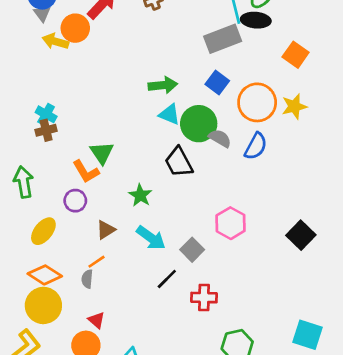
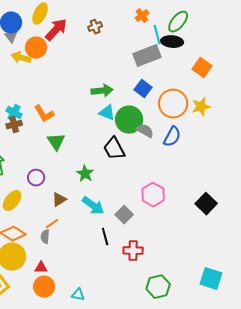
orange L-shape: (86, 171) -> (44, 114), moved
black line: (167, 279) -> (105, 237), turned -60
red triangle: (97, 320) -> (41, 268), moved, turned -40

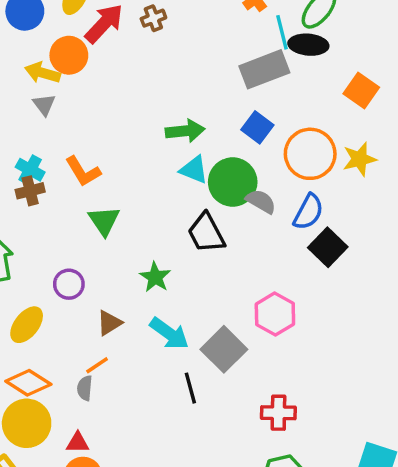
brown cross: (95, 27) -> (153, 18), moved
gray triangle: (11, 37) -> (44, 105), moved
black square: (206, 204) -> (328, 247), moved
gray square: (124, 215) -> (224, 349), size x1.4
red cross: (133, 251) -> (278, 413), moved

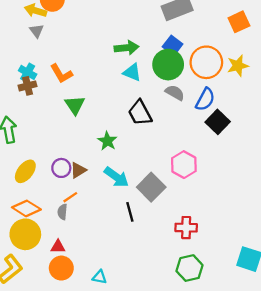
orange square: (361, 90) -> (239, 22), turned 30
green circle: (233, 182) -> (168, 65), moved
purple circle: (69, 284) -> (61, 168), moved

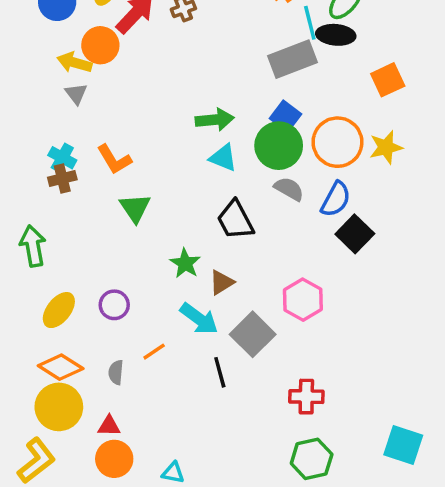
brown triangle: (78, 170) -> (222, 282), moved
orange line: (70, 197) -> (154, 352), moved

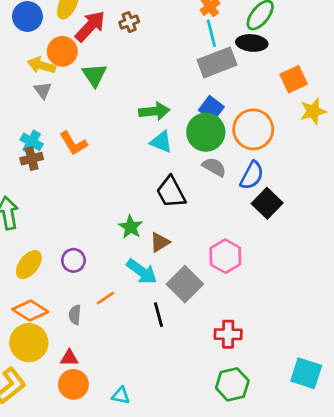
cyan line: (310, 23) -> (211, 33), moved
yellow star: (386, 147) -> (313, 111), moved
green triangle: (135, 208) -> (94, 75), moved

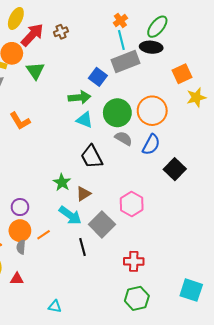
blue square: (211, 108) -> (98, 77), moved
black square: (267, 203) -> (175, 169), moved
orange circle: (73, 384) -> (20, 231), moved

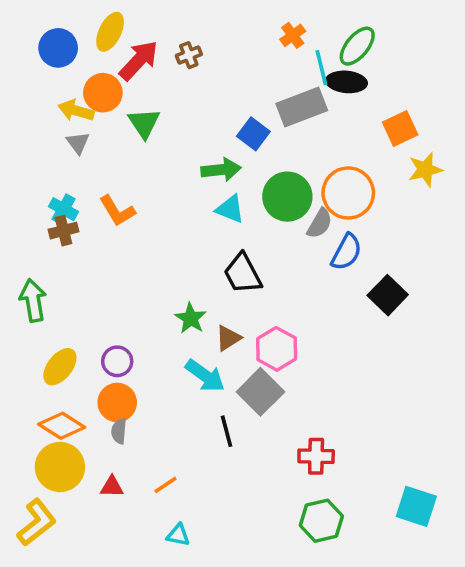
cyan line: (121, 40) -> (321, 68), moved
gray semicircle: (123, 138) -> (320, 223), moved, turned 90
pink hexagon: (132, 204) -> (277, 349), moved
orange line: (44, 235) -> (166, 485), moved

